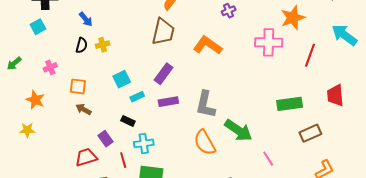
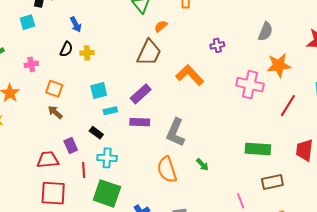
green arrow: (238, 130) -> (202, 165), size x0.5
pink line: (268, 159) -> (241, 201), moved

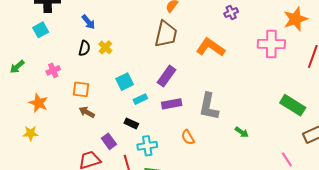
yellow cross: (87, 53) -> (105, 47), turned -32
green rectangle: (258, 149) -> (293, 105), turned 40
orange semicircle: (167, 170) -> (188, 137), moved, size x0.6

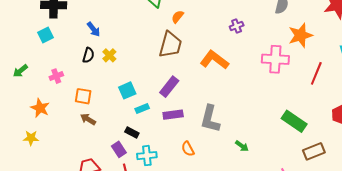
purple rectangle: (109, 141) -> (119, 149), moved

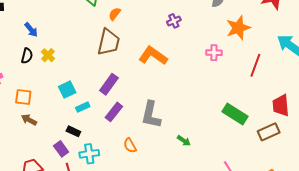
pink cross: (275, 59) -> (214, 53), size x0.6
purple rectangle: (173, 115) -> (114, 112), turned -42
brown rectangle: (314, 151) -> (269, 132), moved

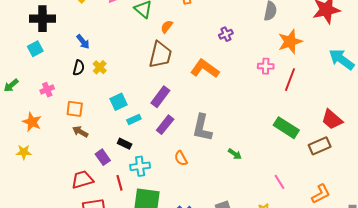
red line: (255, 65) -> (290, 80), moved
red trapezoid: (281, 105) -> (332, 120), turned -45
purple rectangle: (61, 149) -> (103, 157), moved

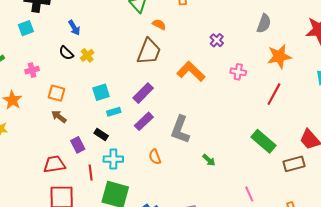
orange semicircle: (167, 27) -> (159, 24), turned 72
purple cross: (226, 34) -> (217, 40), turned -32
pink cross: (266, 66) -> (238, 72), moved
black semicircle: (79, 68) -> (66, 53), turned 112

